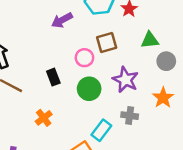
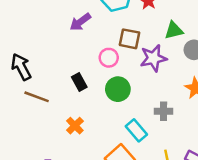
brown square: (107, 42) -> (130, 39), turned 35
purple star: (125, 80) -> (153, 58), moved, turned -30
cyan rectangle: (101, 130) -> (136, 130), turned -70

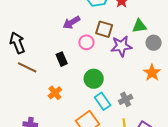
purple arrow: (80, 22) -> (71, 23), moved
green circle: (118, 89) -> (94, 79), moved
gray cross: (164, 111) -> (126, 99), moved, turned -32

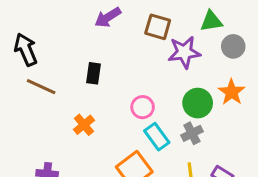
pink circle: (86, 42) -> (143, 107), moved
black rectangle: (62, 59) -> (93, 73), turned 32
green circle: (94, 79) -> (198, 103), moved

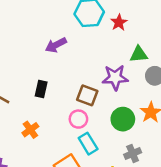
brown square: (158, 27) -> (87, 95), moved
gray cross: (192, 133) -> (133, 153), moved

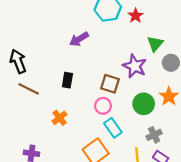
green triangle: (139, 54) -> (155, 44), turned -42
purple star: (115, 78) -> (135, 66), turned 30

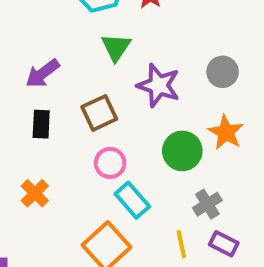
purple arrow: (79, 39) -> (42, 73), moved
green triangle: (155, 44) -> (116, 47), moved
brown square: (110, 84) -> (99, 113), moved, turned -36

